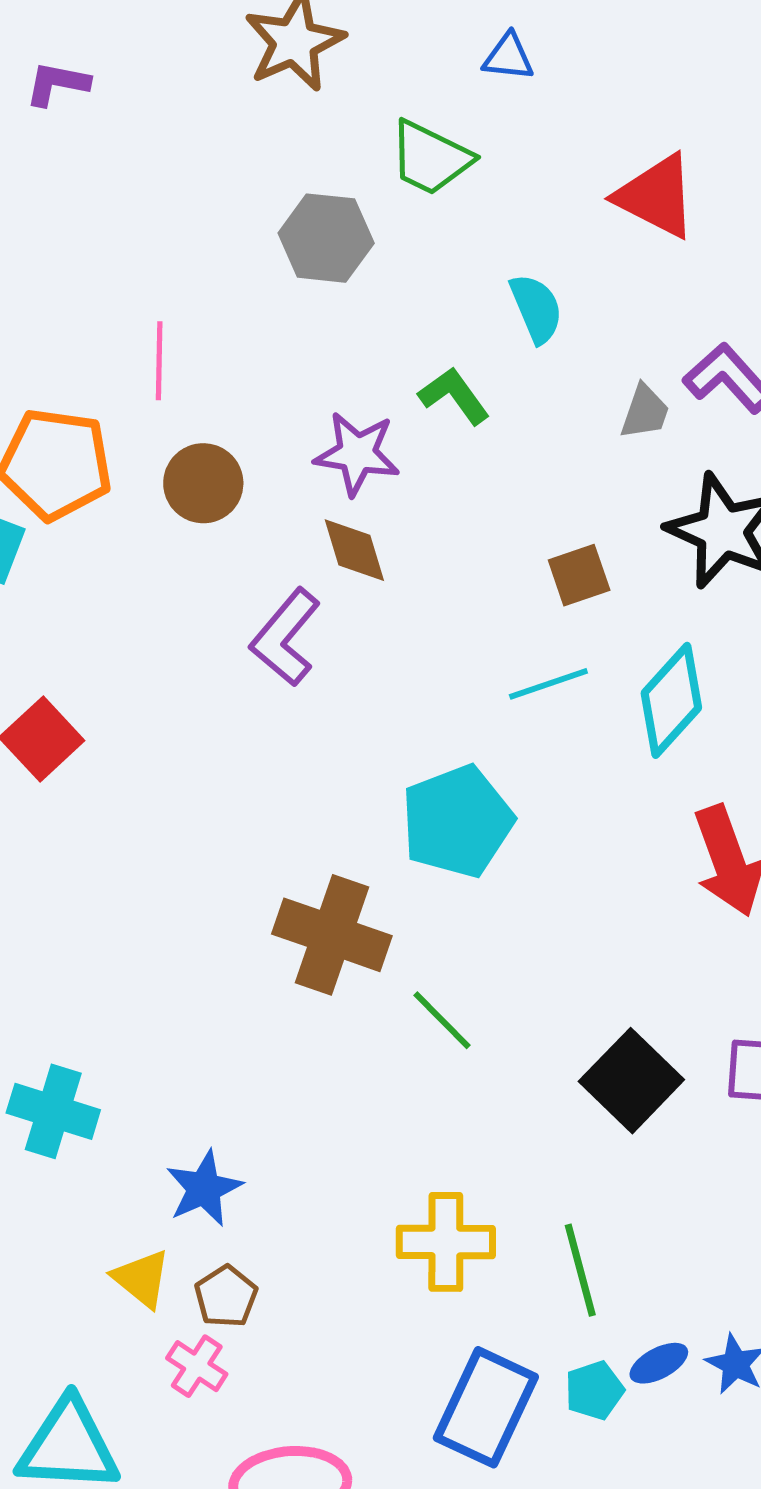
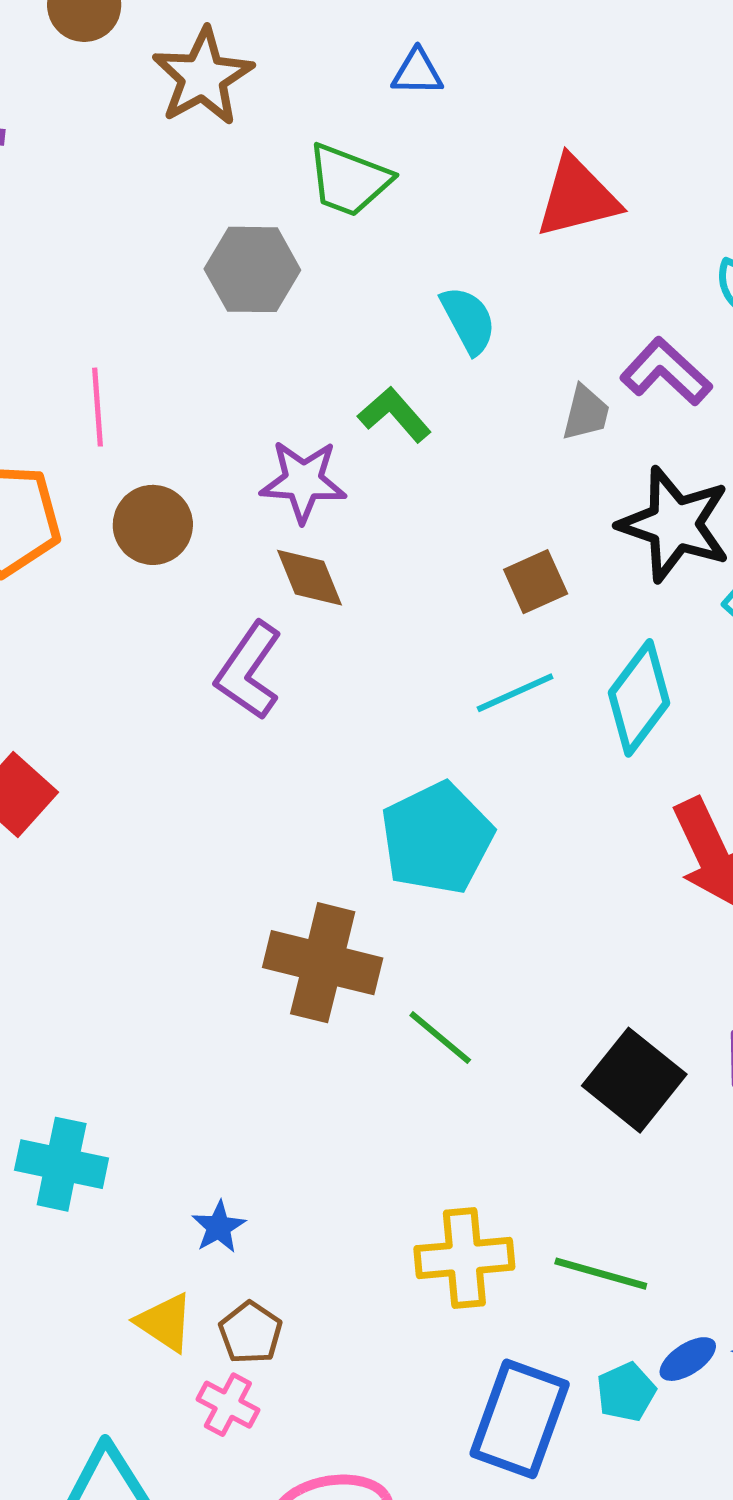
red triangle: (656, 196) -> (577, 197), turned -36
blue star: (204, 1188) -> (219, 1227), size x0.7
green line: (580, 1270) -> (601, 1274), turned -54

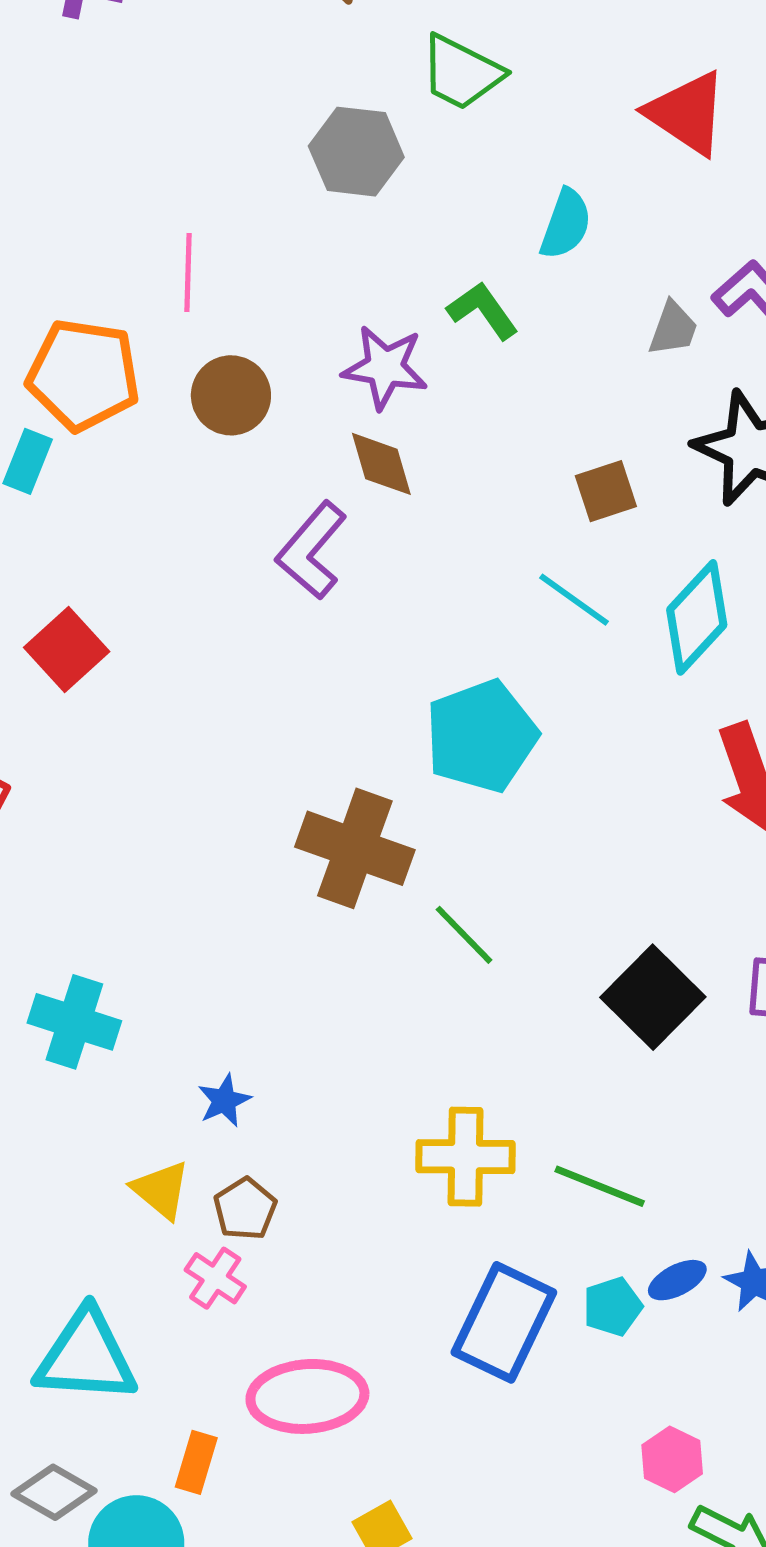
red triangle: (577, 197) -> (687, 113), turned 42
cyan semicircle: (468, 320) -> (566, 224), turned 42
cyan line: (515, 693) -> (574, 600), turned 54

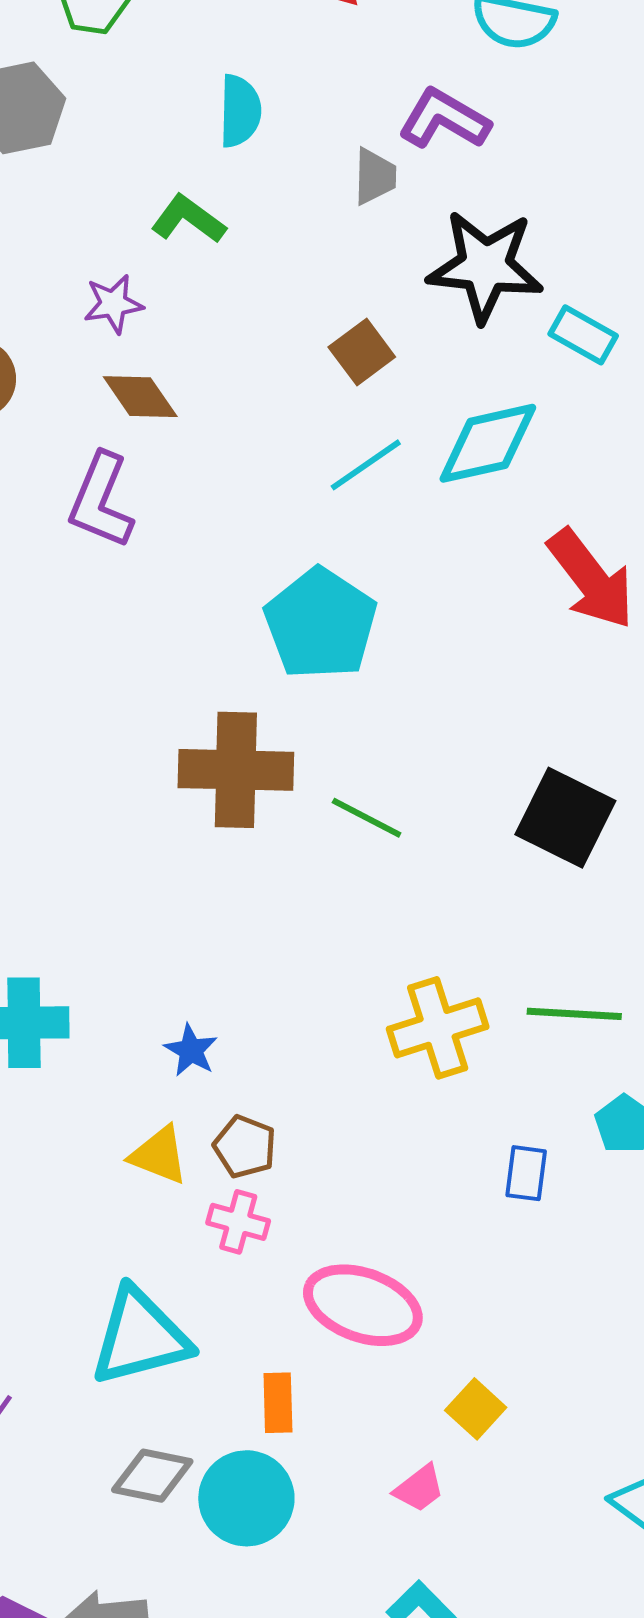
purple star: (385, 367) -> (113, 304), size x0.7
cyan line: (574, 600) -> (366, 465), turned -52
cyan diamond: (697, 617) -> (488, 443), turned 53
blue rectangle: (504, 1322) -> (526, 1173), size x0.5
pink ellipse: (307, 1396) -> (363, 1305), turned 42

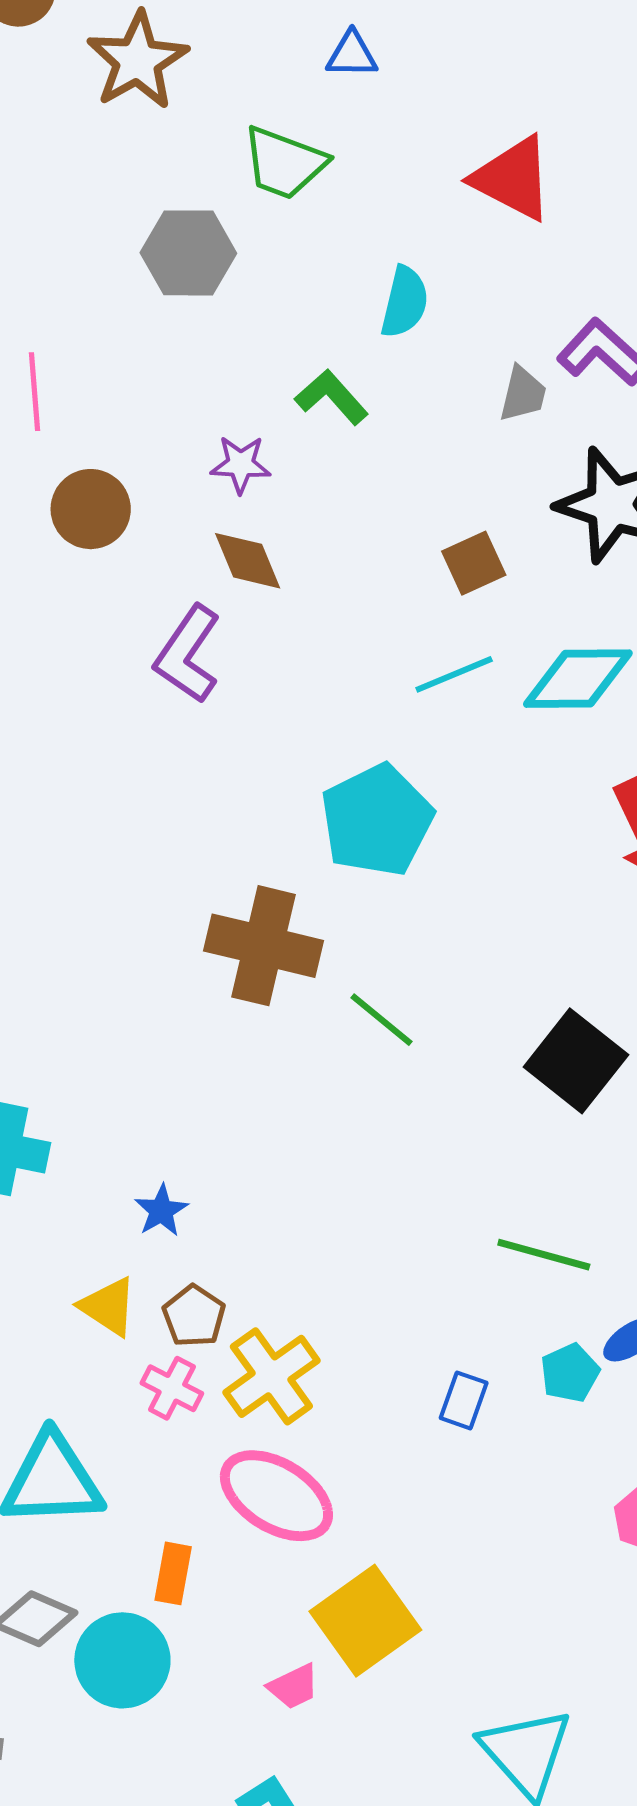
yellow cross: (438, 1028) -> (271, 1376), moved, turned -30
yellow square: (476, 1409) -> (365, 1621), size x1.8

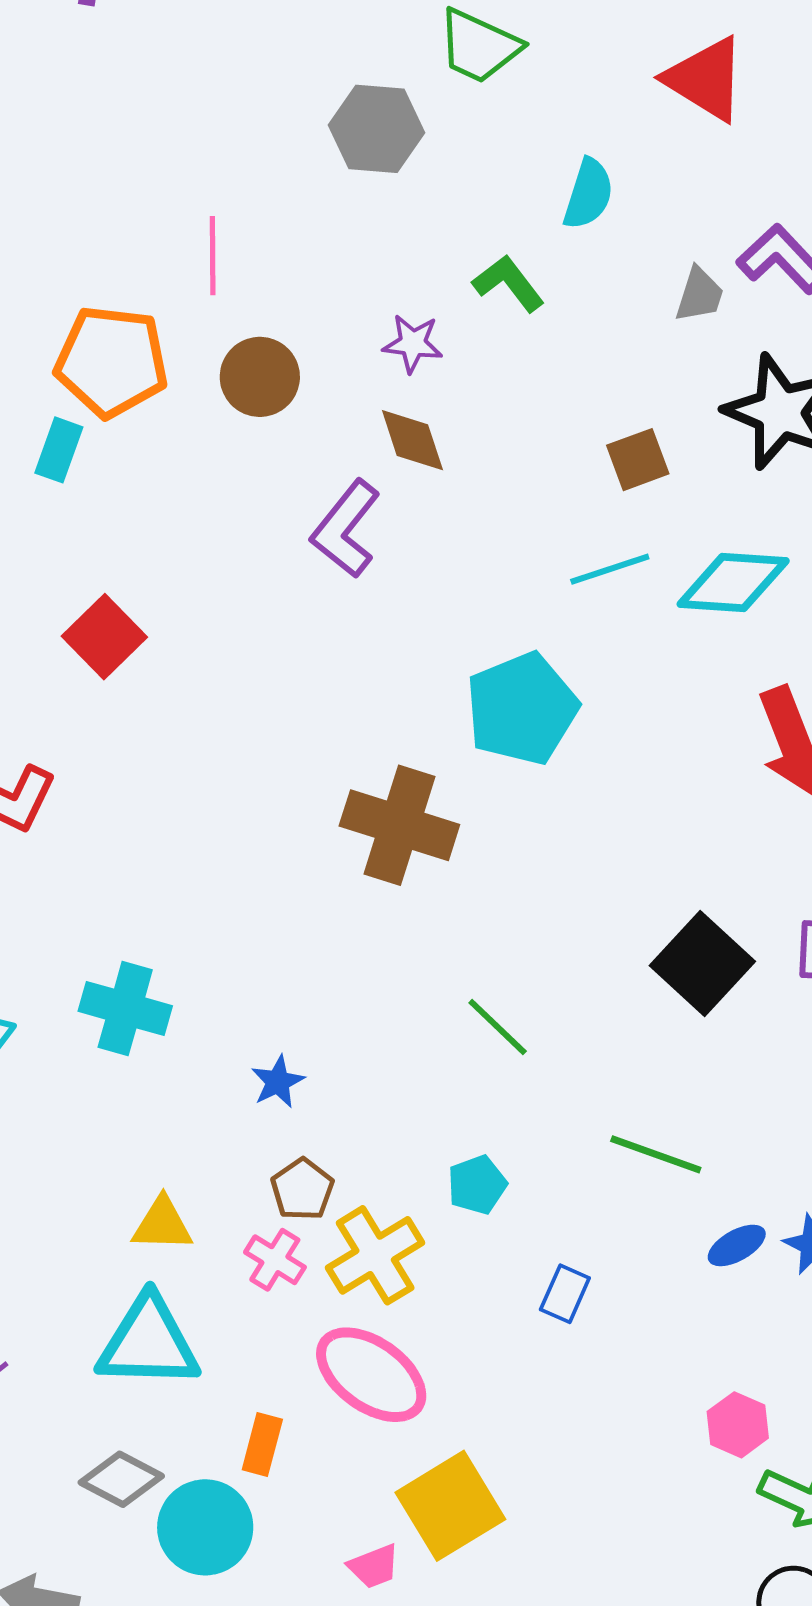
green line: (382, 1020) -> (498, 1027), moved
yellow triangle: (108, 1306) -> (162, 1224), moved, turned -36
cyan pentagon: (570, 1373) -> (477, 1185), moved

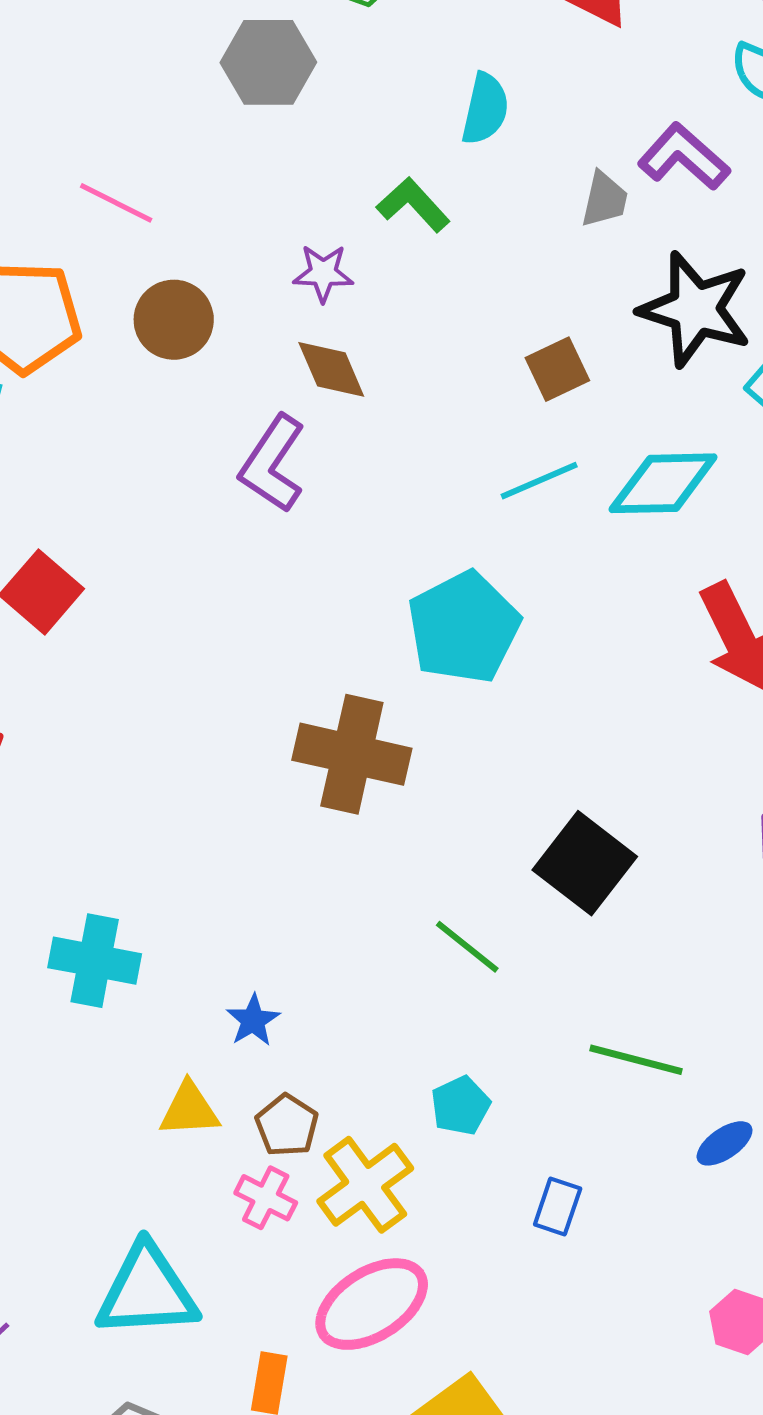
pink line: (213, 256) -> (116, 203), turned -58
black square: (702, 964) -> (585, 863), moved
yellow triangle: (162, 1224) -> (189, 1110), moved
pink ellipse: (371, 1375) -> (372, 1304), turned -63

